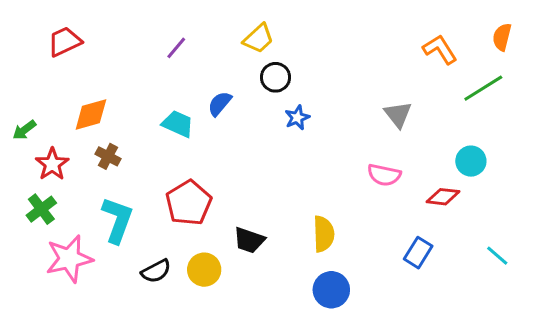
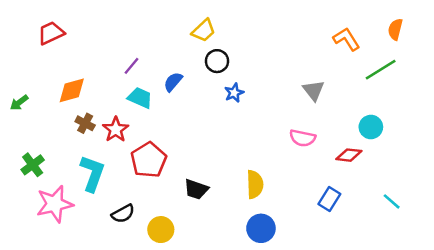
purple line: (176, 48) -> (132, 66), moved
red star: (52, 164) -> (116, 129), moved
yellow circle: (204, 270) -> (161, 230), moved

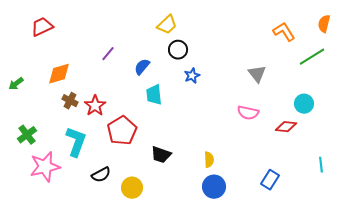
cyan trapezoid: (140, 98) -> (154, 95), moved, turned -120
yellow semicircle: (255, 184) -> (209, 160), moved, size x0.7
blue rectangle: (329, 199) -> (270, 180), moved
cyan line: (392, 201) -> (321, 165), turned 42

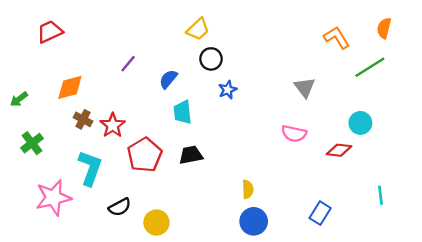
green cross: (27, 135) -> (32, 143), moved
black trapezoid: (161, 155) -> (191, 155), moved, turned 150

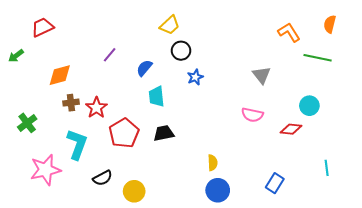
green line: (370, 67) -> (318, 58), turned 44
green arrow: (19, 99) -> (16, 56), moved
brown cross: (83, 119) -> (71, 103), turned -35

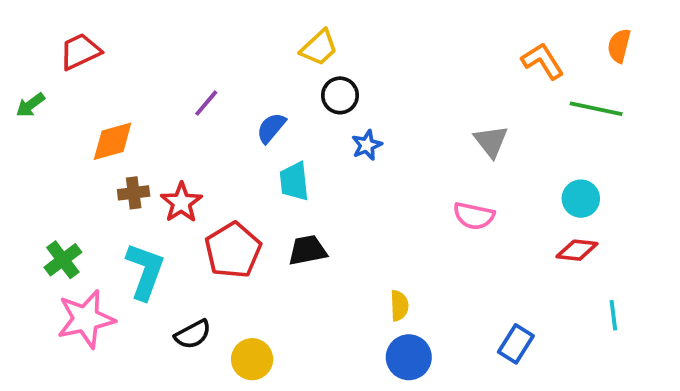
green cross: (27, 123) -> (63, 260), moved
red diamond: (291, 129) -> (577, 250), moved

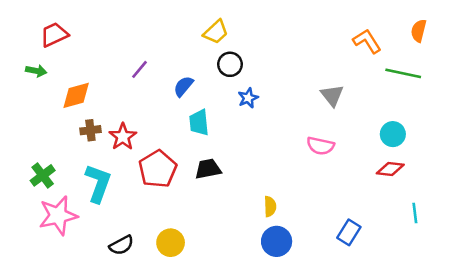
green arrow: (30, 105) -> (36, 71), moved, turned -132
black semicircle: (193, 334) -> (121, 245), moved

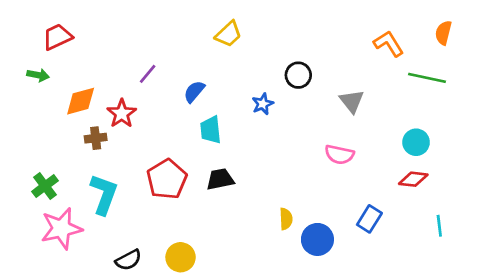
black circle: (230, 64) -> (298, 75), moved
red star: (123, 137) -> (122, 113), moved
blue rectangle: (349, 232) -> (369, 219), moved
blue circle: (277, 241) -> (317, 239), moved

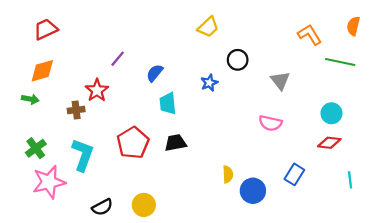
yellow trapezoid: (228, 34) -> (208, 27), moved
green arrow: (38, 75) -> (30, 99), moved
orange diamond: (81, 101) -> (42, 71), moved

